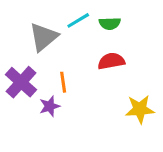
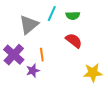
cyan line: (78, 20) -> (52, 14), turned -35
red semicircle: (111, 61) -> (74, 41), turned 48

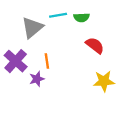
cyan line: (52, 14) -> (58, 15), turned 56
red semicircle: (74, 41) -> (95, 45), moved

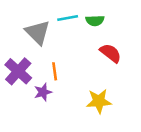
gray triangle: (32, 28) -> (38, 32), turned -35
yellow star: (104, 81) -> (99, 101), moved

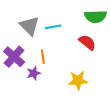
cyan line: (68, 18) -> (53, 27), moved
green semicircle: (95, 21) -> (95, 16), moved, size x1.5

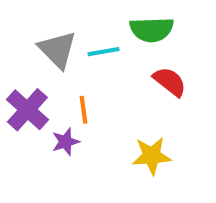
green semicircle: (95, 16) -> (152, 30), moved

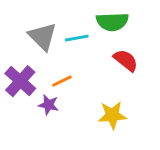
orange line: (84, 110) -> (62, 81), turned 72
purple star: (65, 142) -> (49, 105), turned 30

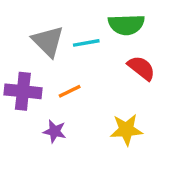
purple cross: (20, 81) -> (23, 91), turned -36
purple star: (49, 105) -> (55, 131), moved

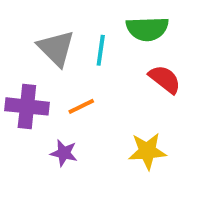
cyan line: (86, 43) -> (101, 50), turned -72

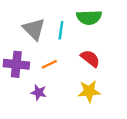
red semicircle: (165, 79) -> (90, 58), moved

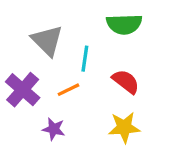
cyan line: (61, 30) -> (85, 59), moved
purple cross: (16, 64) -> (23, 90), turned 35

